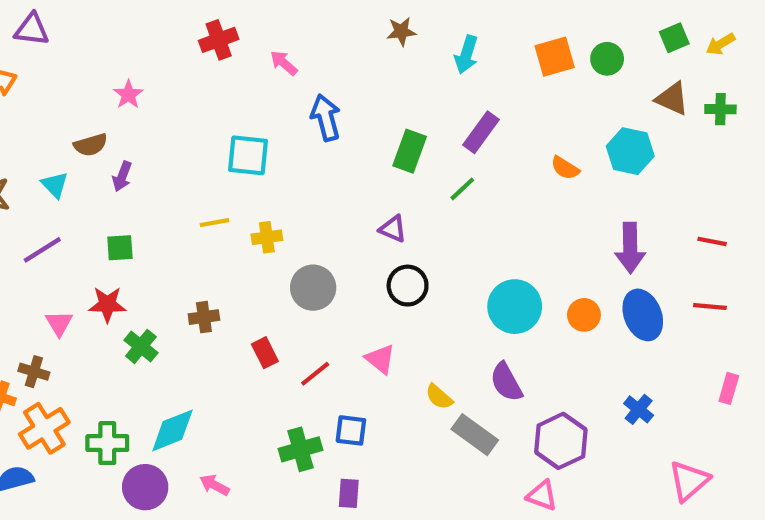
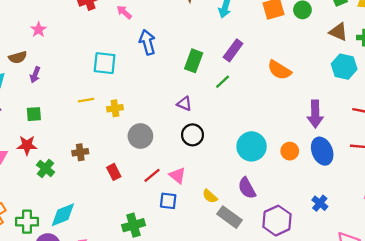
cyan hexagon: (630, 151) -> (344, 67), moved
orange semicircle: (565, 168) -> (279, 70), size x1.5
red line: (315, 374) -> (152, 175), moved
blue square: (351, 430) -> (168, 201), moved

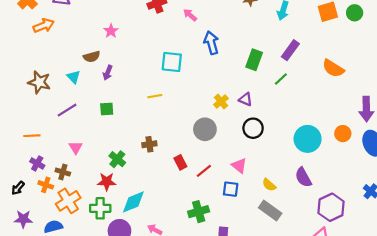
yellow cross: (115, 108) -> (221, 101), moved, turned -32
red star: (27, 145) -> (107, 182), moved
orange circle: (290, 151) -> (343, 134), moved
red line: (152, 175) -> (204, 171), moved
gray rectangle: (230, 217) -> (270, 210), moved

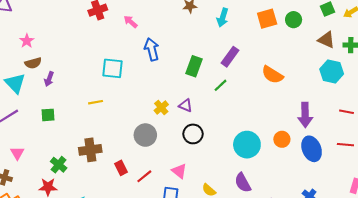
pink star: (111, 31) -> (27, 41), moved
cyan triangle: (74, 77) -> (15, 83), size x1.5
brown cross: (149, 144) -> (90, 150), size x1.5

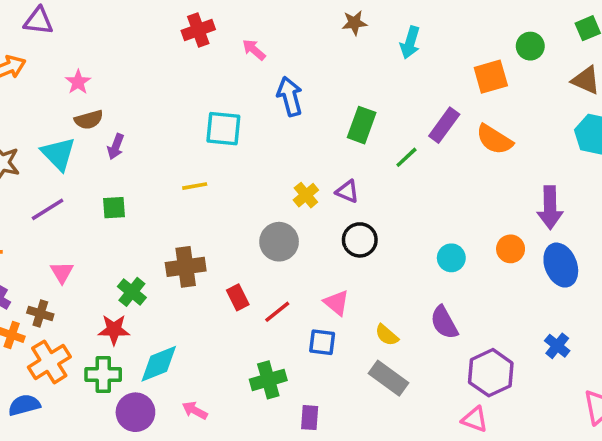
orange square: (267, 19) -> (491, 77), moved
purple rectangle: (230, 57) -> (444, 125), moved
cyan circle: (247, 145) -> (451, 258), size x0.6

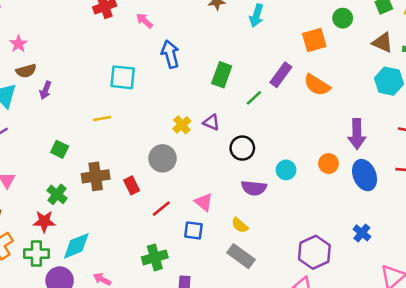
green square: (114, 208) -> (60, 149), moved, turned 30
black circle: (360, 240) -> (242, 148), moved
red rectangle: (238, 297) -> (132, 185), moved
purple semicircle: (444, 322) -> (254, 188), moved, turned -55

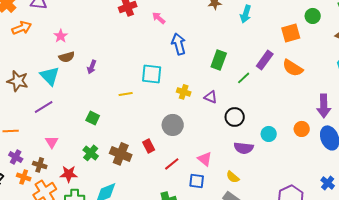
cyan square: (123, 77) -> (152, 74), moved
purple arrow: (45, 90) -> (92, 67), moved
yellow cross: (182, 125) -> (184, 92), moved, turned -32
brown cross: (96, 176) -> (121, 154), moved, turned 30
red star: (44, 221) -> (69, 174), moved

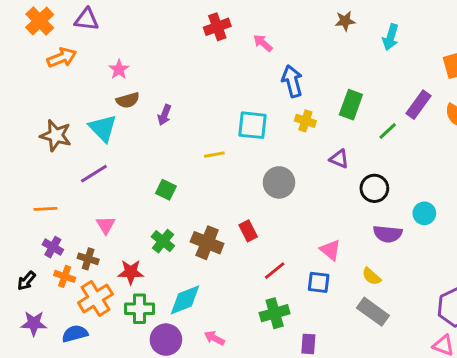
yellow cross: (184, 92) -> (305, 121), moved
gray circle: (173, 125) -> (279, 182), moved
red line: (172, 164) -> (275, 271), moved

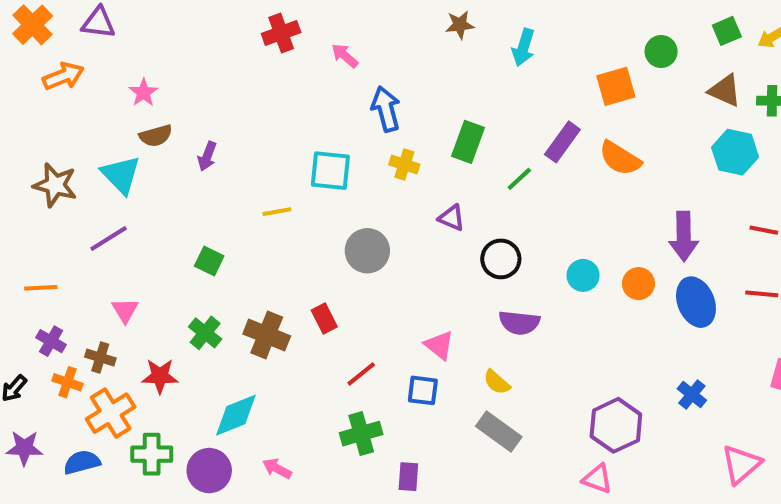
cyan circle: (424, 213) -> (583, 275), moved
green cross: (139, 309) -> (152, 454), moved

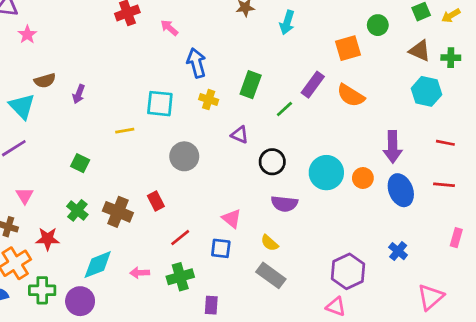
pink star: (143, 93) -> (27, 35), moved
cyan circle: (583, 275) -> (326, 173), size x1.6
pink arrow: (277, 468) -> (140, 273), moved, turned -30

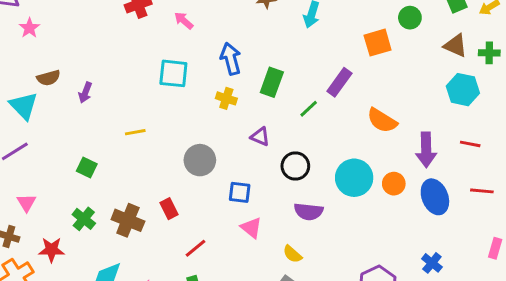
blue arrow: (196, 63) -> (231, 59), moved
orange semicircle: (351, 95) -> (382, 120), moved
cyan square: (160, 104) -> (173, 73), moved
red line: (445, 143) -> (470, 144), moved
blue square: (221, 248) -> (240, 192), moved

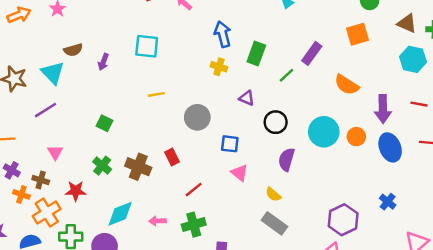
orange square: (378, 43) -> (358, 34), moved
cyan square: (173, 73) -> (147, 46), moved
yellow line: (135, 132) -> (156, 94), moved
purple semicircle: (309, 212) -> (286, 159), turned 100

